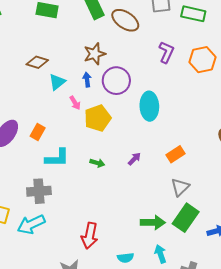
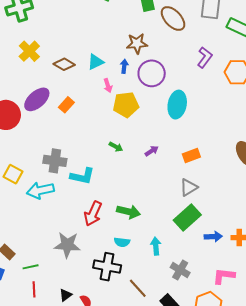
brown diamond: (37, 62) -> (64, 64), moved
cyan L-shape: (57, 158) -> (82, 176), moved
green arrow: (153, 222) -> (129, 212), moved

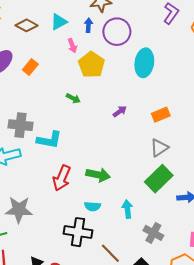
yellow pentagon: (126, 105) -> (91, 65), turned -30
green arrow: (116, 147) -> (73, 98), moved
gray star: (67, 245) -> (19, 210), moved

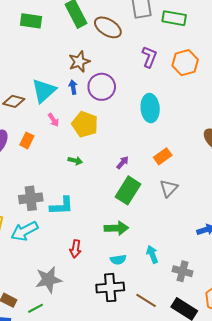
cyan triangle: (59, 22) -> (44, 91), size x1.5
pink arrow: (72, 46) -> (53, 120), moved
cyan ellipse: (144, 63) -> (150, 108), moved
red arrow: (62, 178) -> (75, 249), moved, size x0.7
green rectangle: (159, 179) -> (128, 190), moved

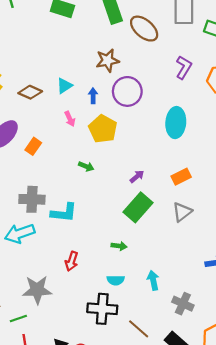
blue arrow: (73, 87) -> (93, 96), moved
cyan triangle: (44, 91) -> (64, 86), size x0.6
orange rectangle: (27, 140) -> (33, 146), moved
green arrow: (116, 228) -> (119, 246), size x0.6

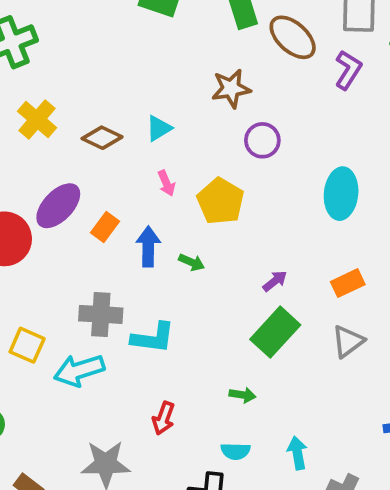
purple L-shape: (184, 67) -> (348, 70), moved
purple circle: (127, 91) -> (262, 140), size x0.7
blue arrow: (93, 96) -> (148, 247), moved, size x1.5

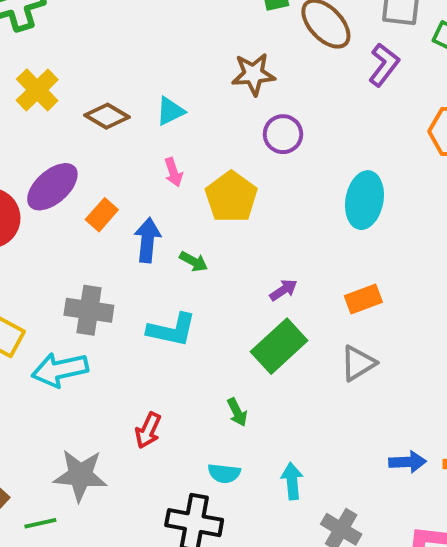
cyan L-shape: (153, 338) -> (172, 330), moved
green arrow: (243, 395) -> (237, 412), turned 50

